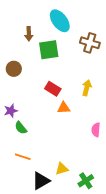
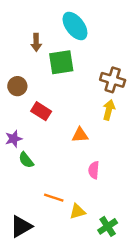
brown cross: (90, 43) -> (113, 80), moved
red rectangle: (53, 89) -> (41, 111), moved
pink semicircle: (96, 130) -> (94, 170), moved
orange line: (23, 157) -> (54, 198), moved
black triangle: (41, 181) -> (21, 226), moved

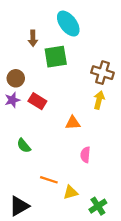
purple star: (14, 139) -> (12, 100), moved

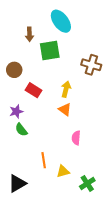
purple star: (12, 100) -> (16, 111), moved
yellow arrow: (99, 100) -> (66, 89), moved
orange triangle: (73, 123) -> (65, 109), turned 40
orange line: (49, 180) -> (44, 160), turned 63

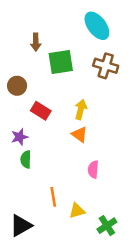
cyan ellipse: (61, 21) -> (97, 26), moved
brown cross: (91, 65) -> (106, 66), moved
green semicircle: (21, 130) -> (26, 159), turned 40

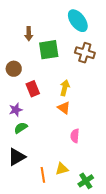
red rectangle: (41, 111) -> (33, 89), turned 35
green semicircle: (26, 159) -> (21, 128), turned 56
orange line: (53, 197) -> (43, 175), moved
black triangle: (21, 226) -> (17, 157), moved

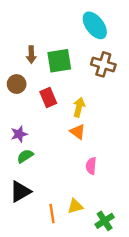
brown arrow: (29, 34) -> (31, 55), moved
red rectangle: (33, 89) -> (48, 97), moved

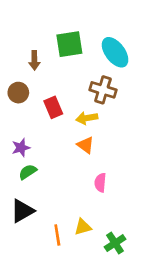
cyan ellipse: (95, 25) -> (115, 52), moved
green square: (59, 61) -> (69, 44), moved
brown cross: (103, 64) -> (103, 90), moved
yellow arrow: (79, 107) -> (87, 118), turned -114

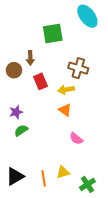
cyan ellipse: (115, 52) -> (87, 16), moved
brown arrow: (34, 60) -> (30, 58), moved
pink semicircle: (100, 183) -> (76, 139), turned -56
black triangle: (22, 211) -> (15, 176), moved

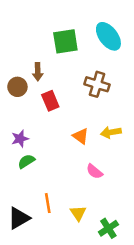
cyan ellipse: (87, 16) -> (108, 36), moved
yellow arrow: (66, 90) -> (111, 132), moved
yellow triangle: (63, 172) -> (78, 213), turned -48
orange line: (44, 178) -> (48, 203), moved

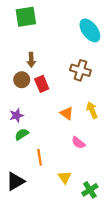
green square: (65, 41) -> (26, 17), moved
brown circle: (17, 87) -> (22, 80), moved
yellow arrow: (111, 132) -> (92, 110), turned 77
orange line: (48, 203) -> (40, 157), moved

